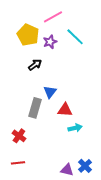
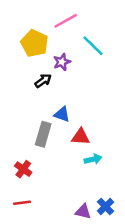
purple star: (50, 42) -> (62, 62), moved
blue triangle: (50, 92) -> (62, 114), turned -48

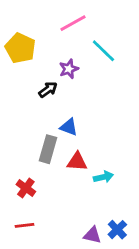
yellow pentagon: (34, 43) -> (20, 48), moved
red triangle: (81, 137) -> (77, 162), moved

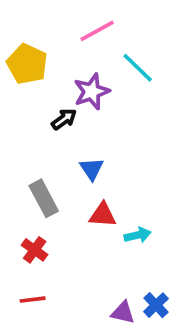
purple star: (69, 69) -> (92, 92), size x1.4
blue triangle: (69, 127) -> (92, 169), turned 36
gray rectangle: (48, 149) -> (44, 198), moved, turned -44

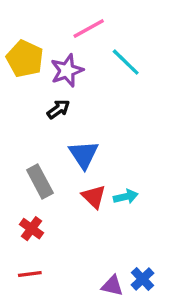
purple star: (92, 92) -> (67, 71), moved
blue triangle: (92, 169) -> (84, 155), size x1.4
red triangle: (103, 215) -> (94, 197), turned 40
cyan arrow: (138, 235) -> (126, 197), moved

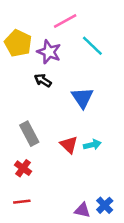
purple star: (67, 71) -> (49, 52), turned -30
black arrow: (58, 109) -> (43, 80), turned -112
blue triangle: (84, 155) -> (82, 98), moved

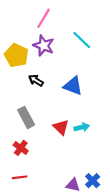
pink line: (65, 21) -> (44, 18), moved, turned -30
yellow pentagon: (18, 43) -> (16, 55), moved
black arrow: (43, 80) -> (36, 80), moved
blue triangle: (82, 98) -> (73, 86), turned -36

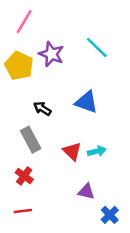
pink line: (44, 18) -> (24, 22), moved
black arrow: (36, 80) -> (42, 109), moved
purple triangle: (73, 185) -> (86, 192), moved

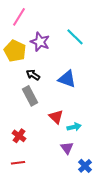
black arrow: (42, 109) -> (33, 75), moved
gray rectangle: (31, 140) -> (30, 96), moved
cyan arrow: (97, 151) -> (74, 127), moved
purple triangle: (86, 192) -> (67, 148), turned 40

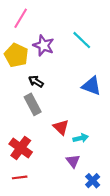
blue triangle: (67, 79) -> (92, 86), moved
red cross: (19, 136) -> (21, 148), size x1.5

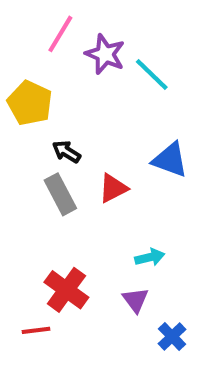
pink line: (21, 18) -> (60, 34), moved
purple star: (44, 45) -> (105, 54), moved
red triangle: (61, 127) -> (113, 188), moved, turned 49
red cross: (21, 148) -> (66, 290), moved

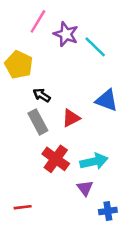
cyan arrow: (150, 257) -> (94, 161), size x1.5
red cross: (66, 290) -> (56, 159), moved
blue cross: (172, 336) -> (108, 211), turned 36

